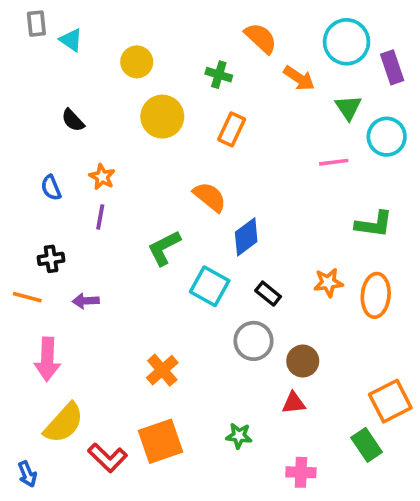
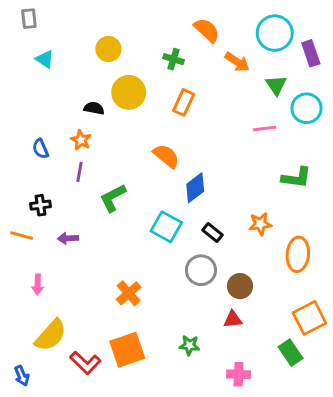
cyan triangle: (71, 40) -> (45, 59), moved
black semicircle: (73, 120) -> (94, 108), moved, turned 144
green L-shape: (164, 248) -> (113, 198), moved
orange ellipse: (376, 295) -> (298, 254), moved
pink arrow: (47, 359) -> (38, 285), size x0.6

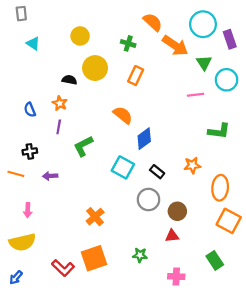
orange arrow: (237, 62) -> (175, 46), size x1.4
orange square: (309, 318) -> (229, 221), moved, turned -35
yellow semicircle: (51, 335) -> (22, 242), moved, turned 35
blue arrow: (22, 376) -> (16, 278), turned 64

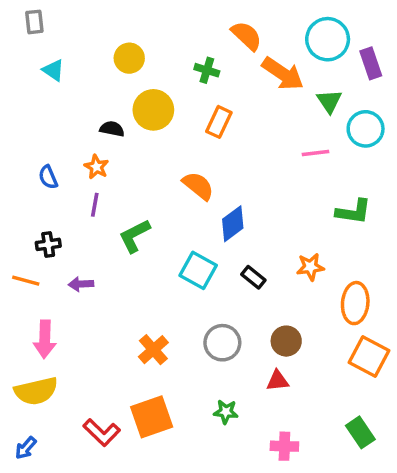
gray circle: (148, 200) -> (222, 343), moved
pink arrow: (28, 210) -> (45, 339), size x1.5
green rectangle: (215, 260) -> (360, 432), moved

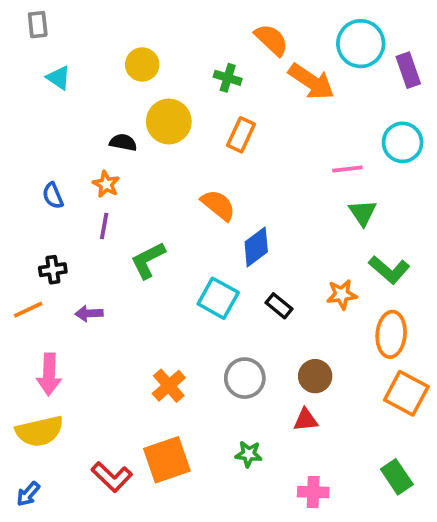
green triangle: (329, 101) -> (363, 213), moved
green L-shape: (353, 212) -> (389, 270), moved, turned 33
orange line: (26, 281) -> (28, 310), turned -40

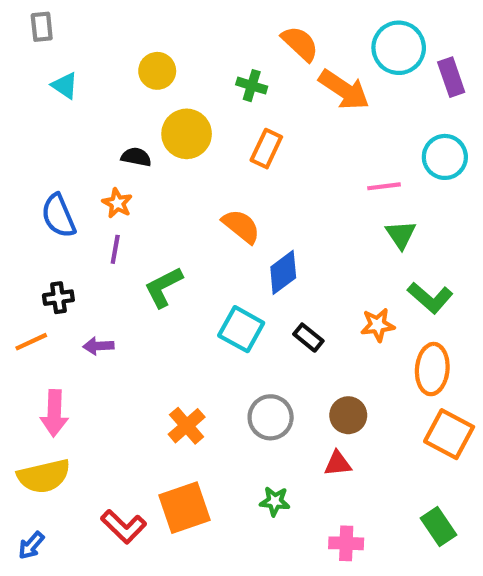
blue semicircle: (53, 196) -> (58, 216), size x1.5

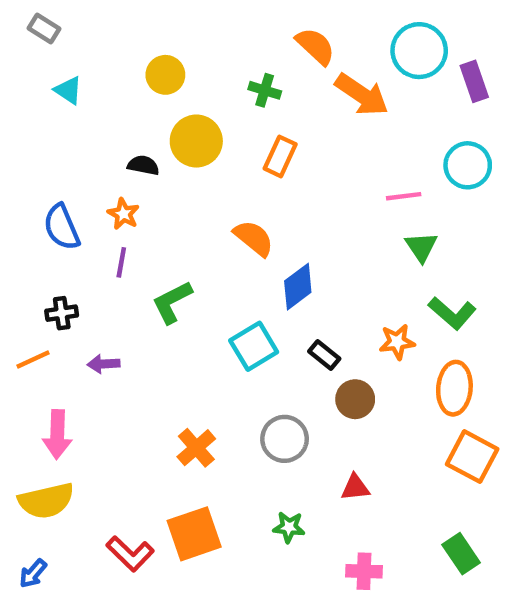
gray rectangle: (42, 27) -> (44, 29), turned -52
cyan square: (241, 329) -> (254, 346), turned 30
brown circle: (348, 415) -> (355, 399), moved

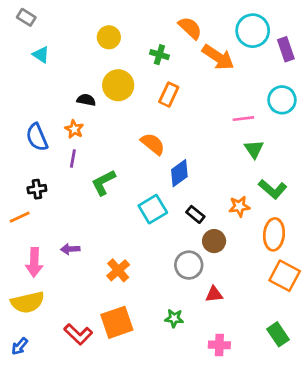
yellow circle: (165, 75) -> (109, 37), moved
purple arrow: (104, 364) -> (70, 249), moved
gray circle: (285, 439) -> (189, 265), moved

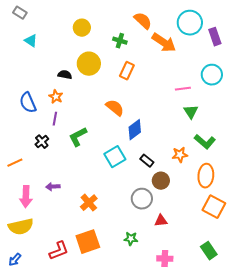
black cross: (37, 189) -> (42, 142), moved, turned -32
red L-shape: (78, 334) -> (59, 251), turned -65

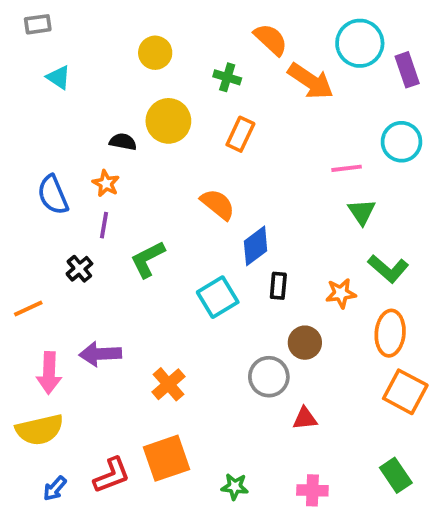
gray rectangle: (20, 13) -> (38, 24), turned -40
black rectangle: (147, 161) -> (278, 286), moved, turned 56
purple arrow: (53, 187) -> (100, 354), size x1.5
green star: (131, 239) -> (235, 487), moved
blue arrow: (15, 260) -> (55, 488), moved

